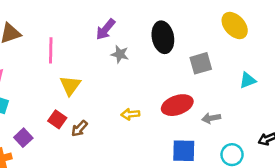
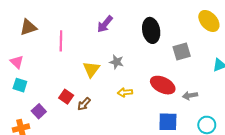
gray star: (120, 54) -> (117, 62), moved
yellow triangle: (70, 86) -> (91, 69), moved
red ellipse: (177, 105) -> (163, 85), turned 45

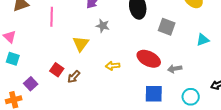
gray square: (182, 51) -> (167, 27), turned 36
gray star: (117, 62) -> (103, 26), moved

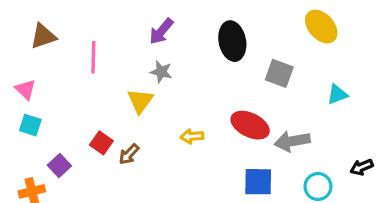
gray star: (103, 26) -> (161, 72), moved
gray arrow: (175, 69) -> (292, 141), size x1.5

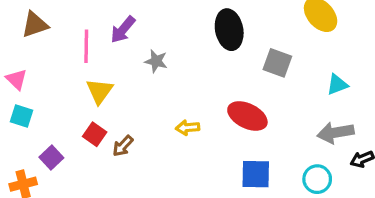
purple arrow: (161, 31) -> (123, 30), moved
yellow triangle: (140, 101) -> (100, 91), moved
gray arrow: (292, 141) -> (335, 133), moved

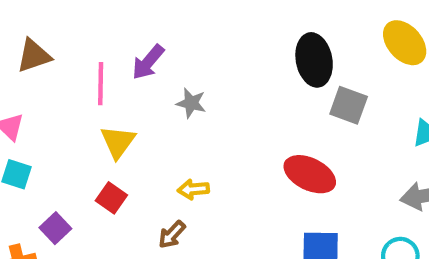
black ellipse: (229, 30) -> (314, 60), moved
yellow arrow: (188, 128) -> (193, 189), moved
brown arrow: (123, 146) -> (172, 235), moved

